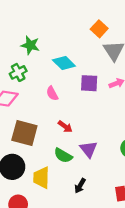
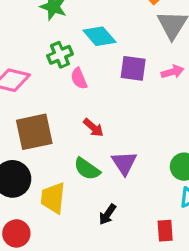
green cross: (18, 72) -> (60, 55), moved
brown square: (24, 133) -> (34, 132), turned -32

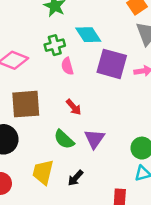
purple square: (133, 68) -> (112, 64), size x1.4
yellow trapezoid: (53, 198) -> (43, 172), moved

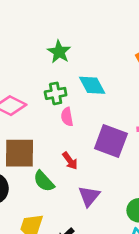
purple square: (112, 64) -> (111, 141), moved
green semicircle: (64, 139) -> (44, 181), moved

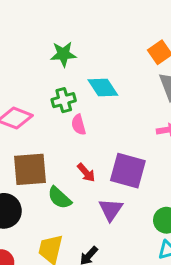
green star: (59, 52) -> (63, 54), turned -30
purple square: (111, 141) -> (128, 171), moved

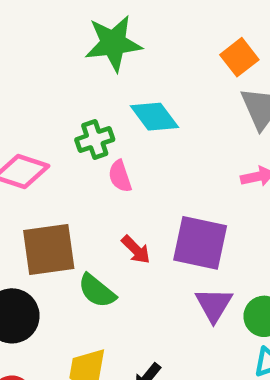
green star: (63, 54) -> (113, 43), moved, size x1.4
purple triangle: (111, 210) -> (214, 305), moved

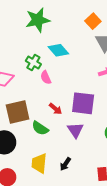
green cross: (95, 140) -> (33, 63), turned -35
purple triangle: (214, 305) -> (75, 130), moved

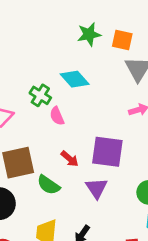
green star: (38, 20) -> (89, 34), moved, size x0.7
orange square: (93, 21) -> (122, 40), turned -35

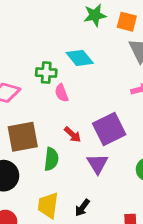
green cross: (40, 95) -> (46, 73), turned -30
purple square: (107, 152) -> (109, 129), turned -36
green semicircle: (48, 185) -> (51, 159), turned -120

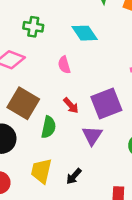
green cross: (46, 73) -> (33, 27), moved
brown square: (23, 137) -> (23, 103), turned 36

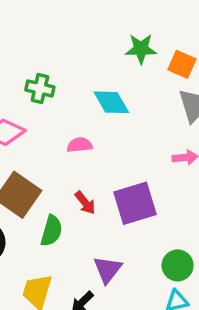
pink semicircle: (64, 65) -> (80, 145), turned 96
purple triangle: (92, 136) -> (108, 270), moved

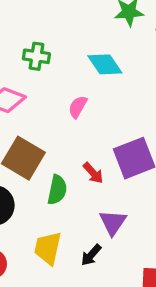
pink semicircle: (80, 145) -> (78, 107), turned -50
red arrow: (85, 203) -> (93, 173), moved

